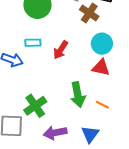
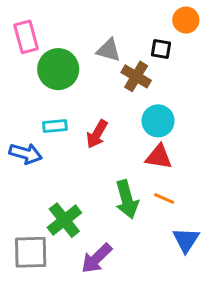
orange line: (102, 105) -> (164, 199), moved
purple arrow: (55, 133) -> (97, 258), turned -30
blue triangle: (90, 134) -> (186, 240), moved

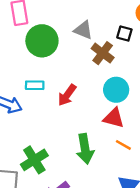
orange line: (164, 199) -> (123, 145), moved

